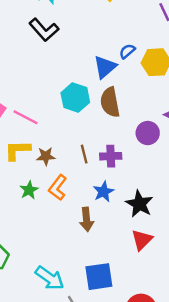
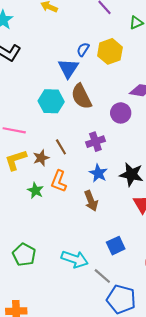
brown line: (84, 154) -> (61, 147), moved
blue square: (99, 277) -> (116, 246), size x0.7

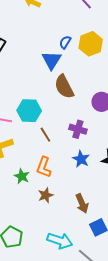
cyan hexagon: (51, 101) -> (29, 111), moved
purple cross: (95, 142) -> (78, 129), turned 36
brown star: (41, 158) -> (46, 195), moved
brown arrow: (91, 201) -> (82, 203), moved

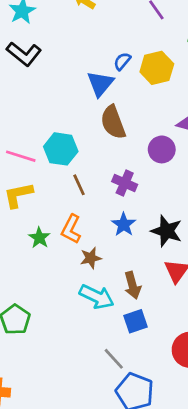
brown star: (46, 195) -> (91, 258), moved
brown arrow: (82, 203) -> (132, 285), moved
cyan arrow: (60, 241) -> (97, 297), moved

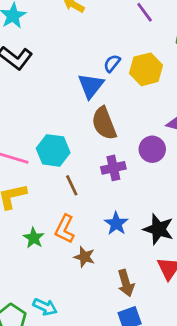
purple cross: (125, 183) -> (113, 168), moved, turned -35
brown star: (91, 258) -> (84, 257), turned 30
cyan arrow: (97, 297) -> (45, 307), moved, size x0.7

